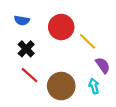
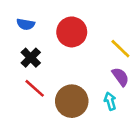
yellow line: (87, 41) -> (120, 49), moved

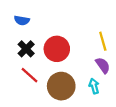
red circle: (72, 32) -> (57, 49), moved
yellow line: (120, 49) -> (103, 41), turned 30

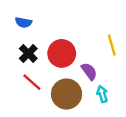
purple semicircle: (103, 65) -> (89, 71), moved

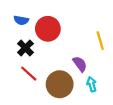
red circle: (62, 53) -> (48, 29), moved

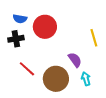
black cross: (25, 48) -> (16, 39), moved, turned 35

